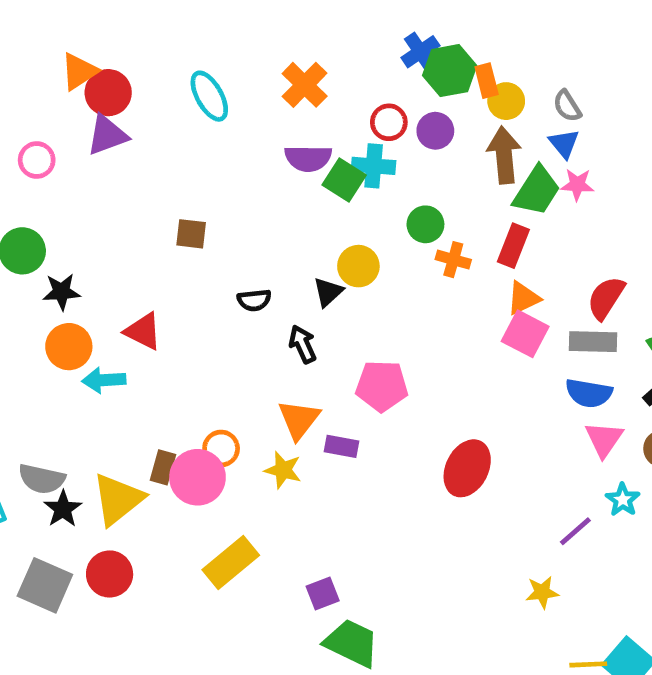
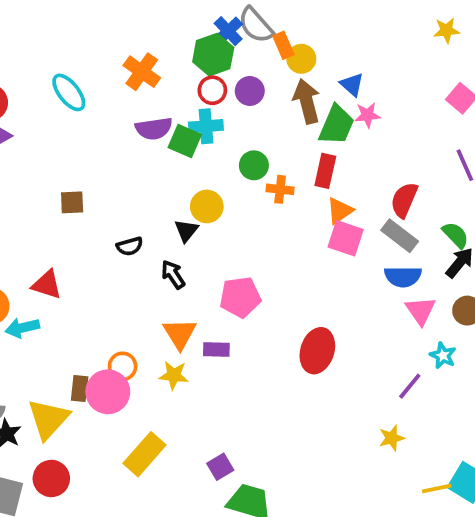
green hexagon: (450, 71) -> (213, 55), moved
gray semicircle: (567, 106) -> (256, 25), moved, size x1.5
gray rectangle: (593, 342) -> (400, 236), turned 45

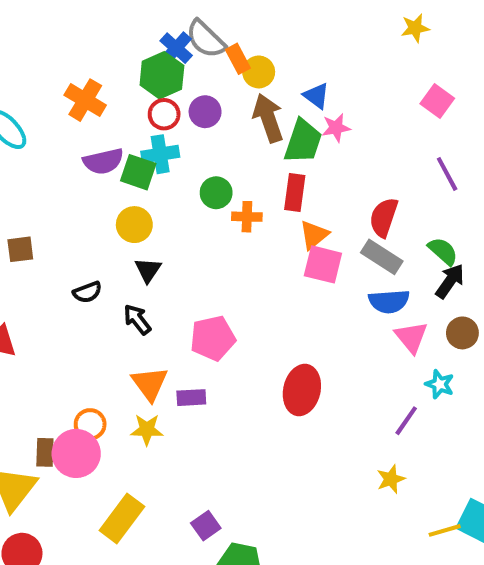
yellow circle: (207, 206) -> (134, 225), moved

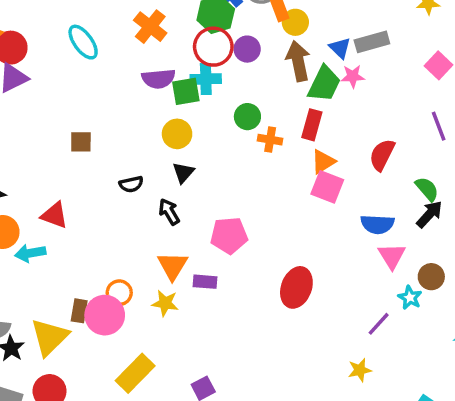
red circle: (164, 114) -> (213, 47), size x1.5
green square: (138, 172) -> (186, 91), turned -36
gray rectangle: (382, 257) -> (372, 42), moved, turned -56
brown circle: (462, 333) -> (431, 277), moved

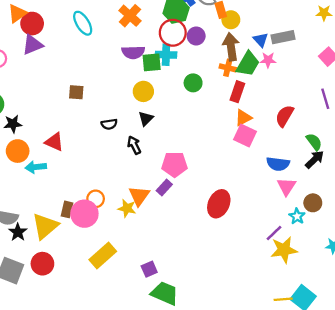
orange cross: (270, 140) -> (228, 68), moved
orange triangle: (172, 266) -> (139, 196), moved
purple rectangle: (205, 282) -> (164, 187), moved, turned -56
yellow star: (360, 370) -> (284, 250), moved, size x1.6

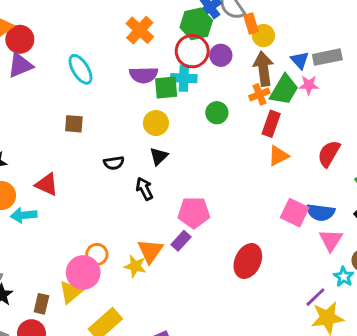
cyan ellipse: (83, 23) -> (80, 69), moved
orange cross: (228, 68) -> (259, 94), turned -35
pink square: (245, 135) -> (295, 213), moved
brown rectangle: (67, 209) -> (41, 304), moved
yellow triangle: (45, 226) -> (71, 292), moved, size x0.7

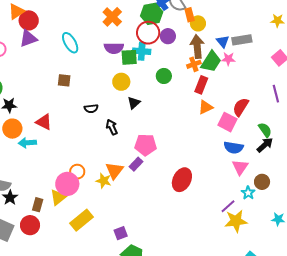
black triangle: (159, 156) -> (134, 103), moved
pink square: (295, 213) -> (227, 122), moved

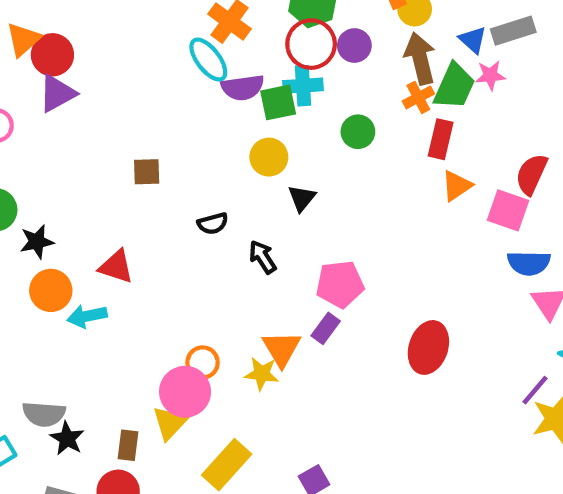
cyan ellipse: (70, 43) -> (208, 60), moved

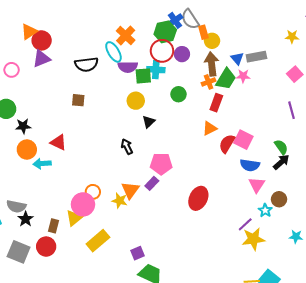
red semicircle: (531, 174) -> (227, 144), moved
orange triangle: (457, 186) -> (210, 128), moved
black semicircle: (213, 223) -> (87, 64), moved, size x1.6

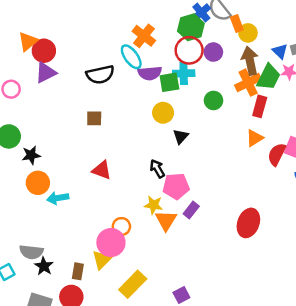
orange cross: (209, 82) -> (248, 83), size x1.5
red triangle: (59, 142) -> (102, 170), moved
pink pentagon: (161, 164) -> (176, 186), moved
yellow star: (120, 201) -> (153, 205), moved

